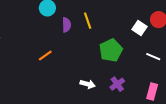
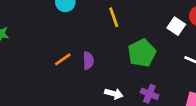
purple semicircle: (66, 25) -> (88, 61), moved
purple cross: (117, 84) -> (149, 94), turned -32

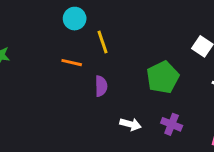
yellow line: (114, 17) -> (103, 42), moved
orange line: (63, 59) -> (72, 63), moved, turned 48

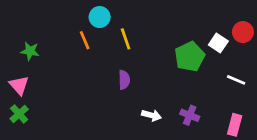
orange line: (72, 63) -> (85, 40), moved, turned 54
green pentagon: (163, 77) -> (190, 57), moved

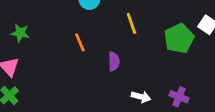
yellow line: (126, 39) -> (131, 23), moved
orange line: (85, 40) -> (80, 42), moved

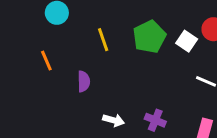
green pentagon: (179, 38) -> (149, 37), moved

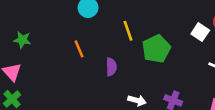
green pentagon: (149, 37) -> (156, 49), moved

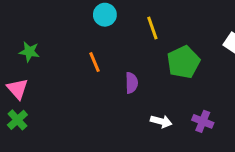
yellow line: (128, 31) -> (152, 28), moved

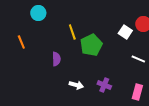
yellow line: (152, 28) -> (72, 32), moved
orange line: (95, 62) -> (21, 42), moved

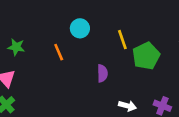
cyan circle: (38, 13) -> (80, 28), moved

